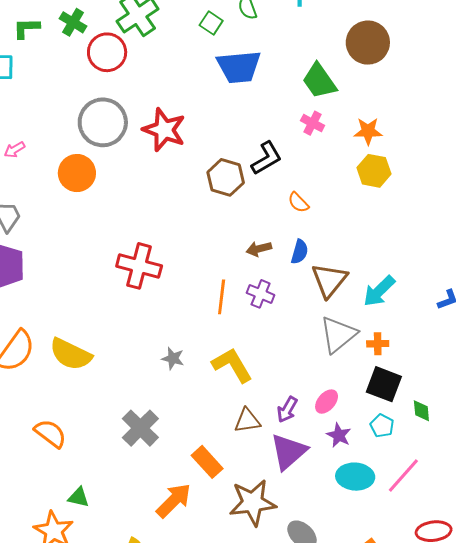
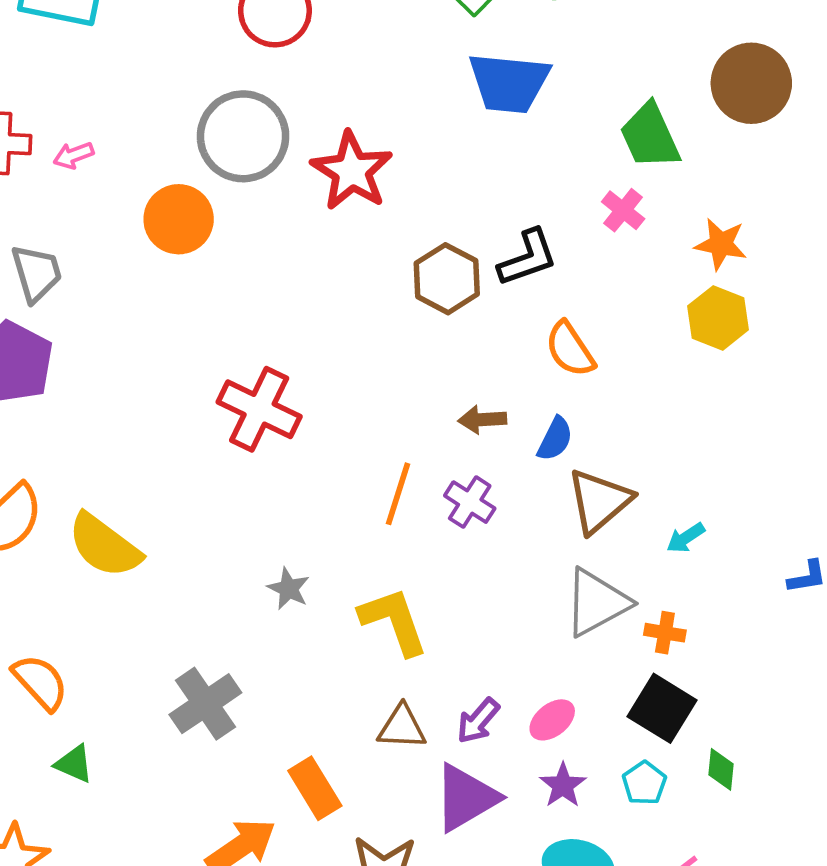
orange semicircle: (298, 202) -> (570, 349), size x1.4
cyan arrow: (379, 291) -> (686, 538), size x0.6
green triangle: (79, 497) -> (74, 764), moved

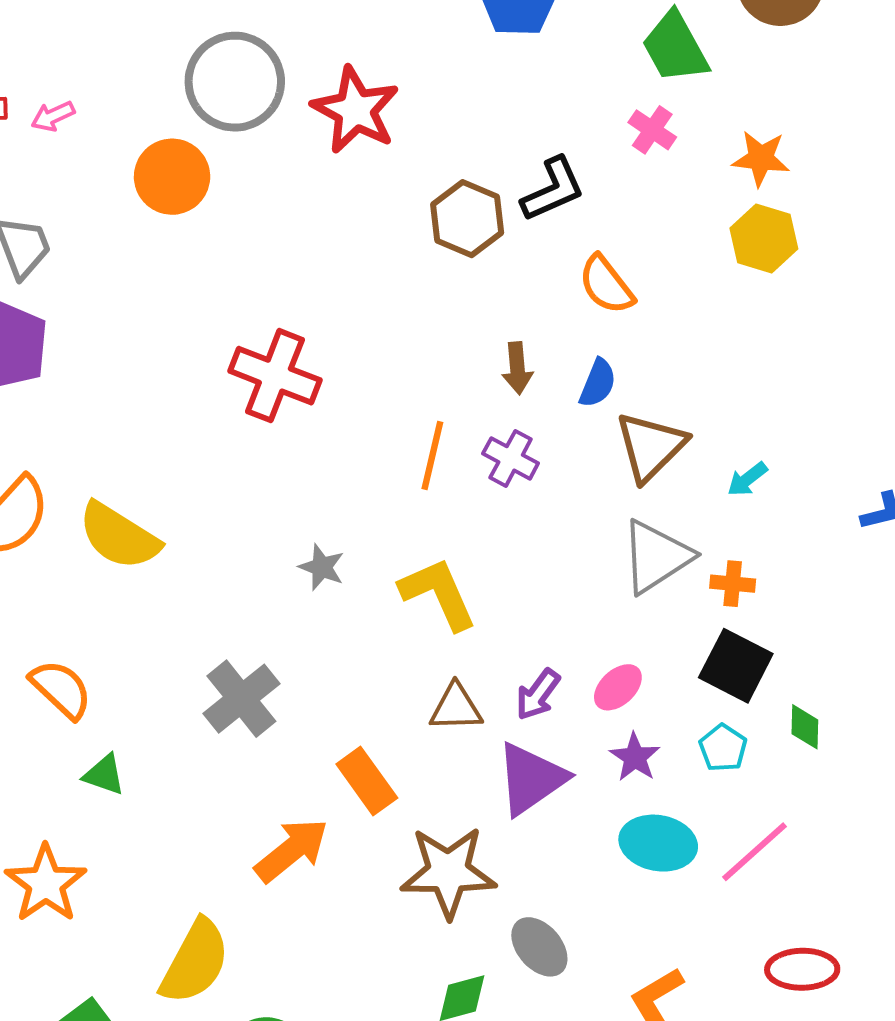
brown arrow: (482, 420) -> (517, 368), turned -87

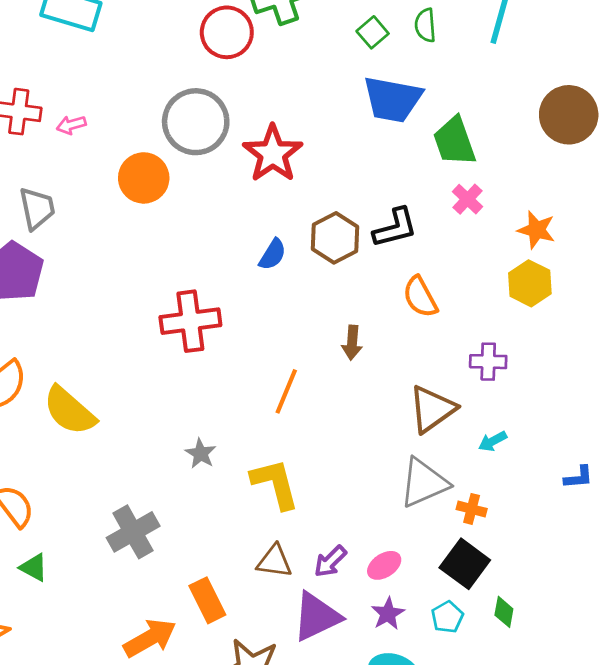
green trapezoid: (675, 47) -> (454, 141), moved
red cross: (275, 376) -> (190, 321), turned -38
blue semicircle: (598, 383) -> (273, 254), moved
purple cross: (511, 458) -> (488, 362), moved, turned -36

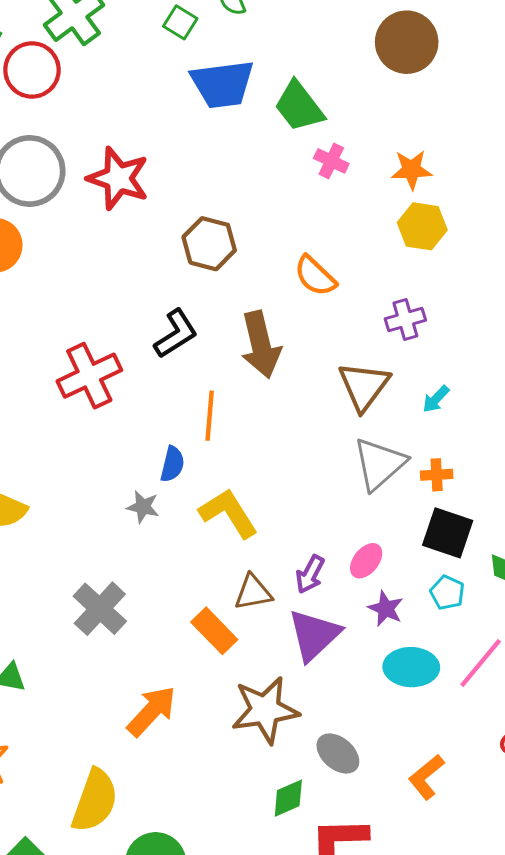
black L-shape: (395, 228) -> (176, 334), moved
blue semicircle: (273, 254) -> (172, 464), moved
brown arrow: (352, 343) -> (261, 345), size x1.8
orange rectangle: (207, 600) -> (214, 631), moved

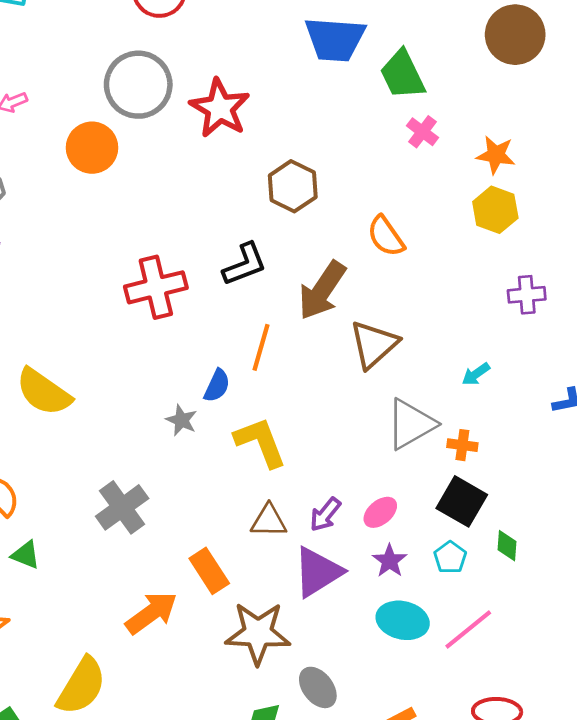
purple cross: (405, 319) -> (527, 295), moved
brown arrow: (261, 345) -> (322, 290), turned 36
brown triangle: (364, 386) -> (374, 344), moved
orange rectangle: (214, 631) -> (209, 571), moved

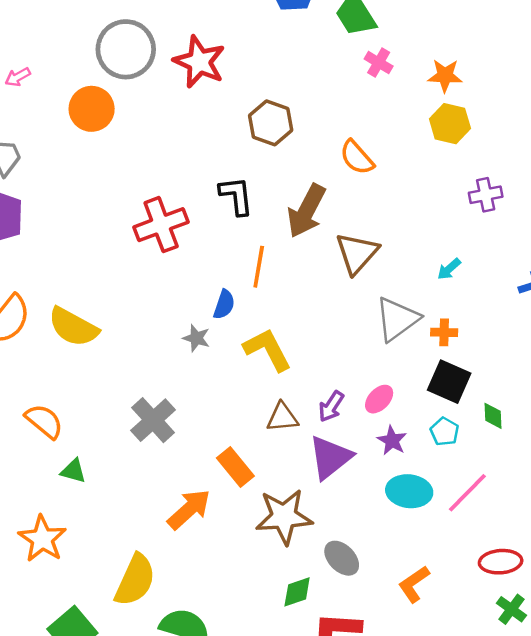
black L-shape: (245, 264) -> (236, 196), turned -69

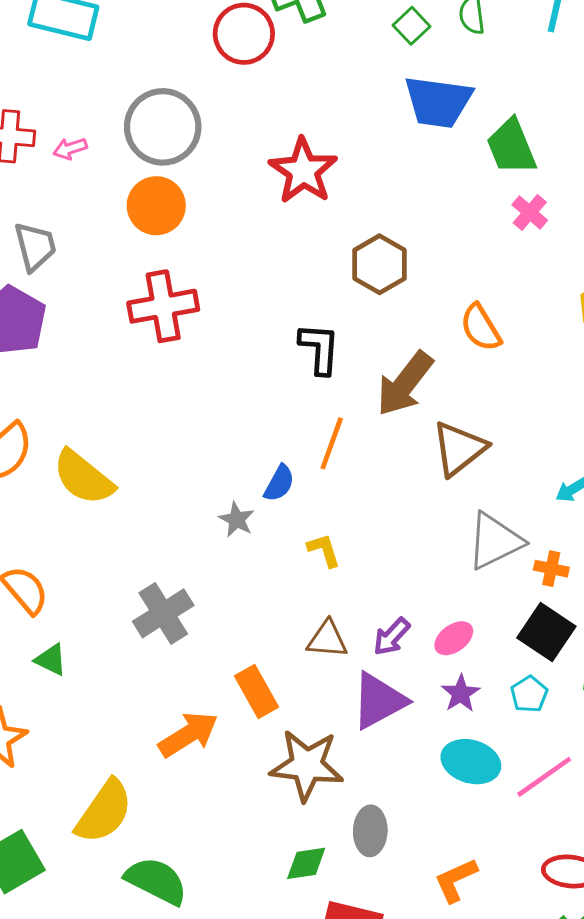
gray circle: (126, 49) -> (163, 127), moved
red cross: (161, 225) -> (163, 306), moved
yellow L-shape: (268, 350) -> (324, 550), size x0.6
gray ellipse: (342, 558) -> (370, 831), turned 36

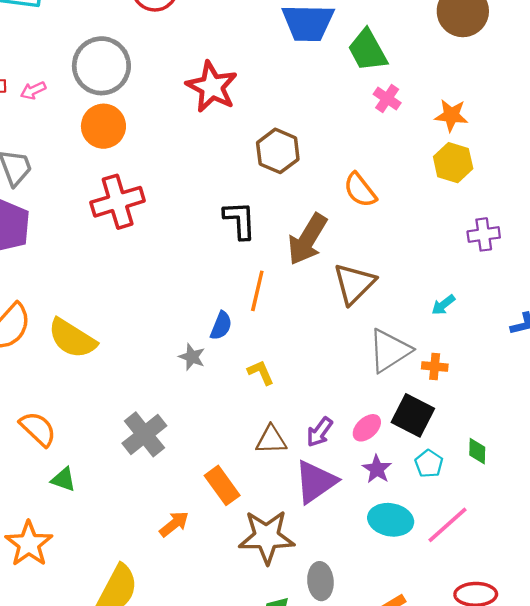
black square: (546, 632) -> (413, 415), moved
orange arrow: (188, 734) -> (174, 524), size x0.7

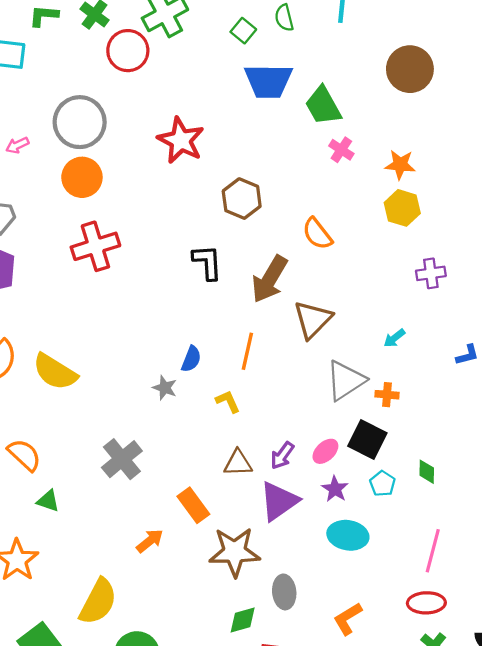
orange line: (257, 291) -> (247, 351), moved
pink line: (448, 525) -> (433, 551), moved, turned -33

